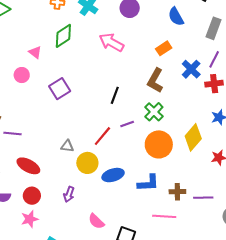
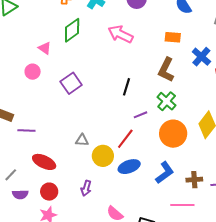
orange rectangle: (164, 48) -> (173, 37), turned 42
red line: (102, 136) -> (125, 139), moved
blue L-shape: (148, 183) -> (165, 173), turned -30

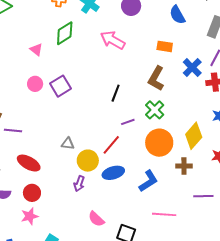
pink circle: (33, 72) -> (35, 84), moved
brown cross: (194, 180) -> (184, 166), moved
purple arrow: (86, 188) -> (79, 184), moved

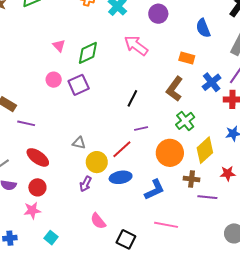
green diamond: (65, 33) -> (88, 53), moved
green cross: (155, 110) -> (185, 121), moved
purple line: (203, 196) -> (207, 197), moved

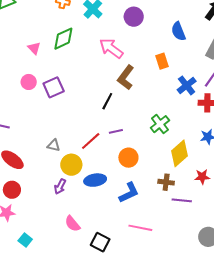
green diamond: (88, 53) -> (63, 39), moved
orange rectangle: (187, 58) -> (162, 61), turned 56
brown L-shape: (175, 89) -> (126, 78), moved
red line: (122, 149) -> (91, 141), moved
orange circle: (170, 153) -> (128, 158), moved, size x0.7

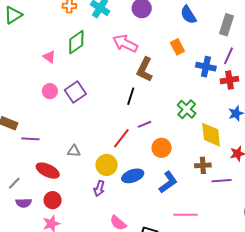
blue cross: (187, 85) -> (206, 67), turned -30
gray triangle: (54, 145) -> (74, 151), moved
yellow diamond: (180, 153) -> (211, 135), turned -44

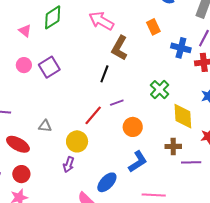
blue ellipse: (133, 176) -> (107, 182), moved, turned -30

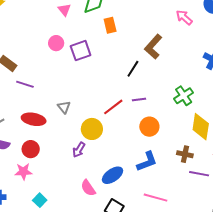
pink arrow: (101, 21) -> (184, 17), moved, size x0.7
orange rectangle: (153, 27) -> (110, 25), moved
gray triangle: (45, 126) -> (64, 107), turned 32
red ellipse: (18, 144) -> (34, 119), turned -30

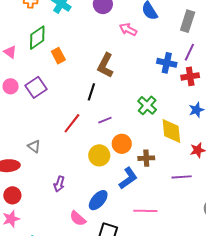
red line: (113, 107) -> (72, 123), moved
yellow circle: (92, 129) -> (99, 155), moved
brown cross: (185, 154) -> (146, 158), moved

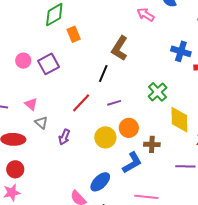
pink triangle: (10, 52) -> (31, 104), moved
purple arrow: (59, 184) -> (64, 137), moved

